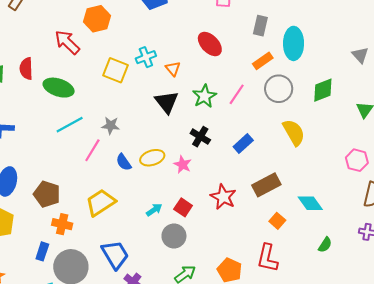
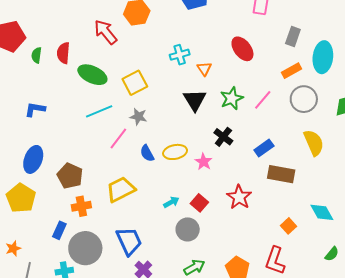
yellow square: (116, 70) -> (135, 83), moved, turned 35
brown rectangle: (266, 185) -> (281, 174), moved, turned 32
orange cross: (62, 224) -> (81, 206), turned -30

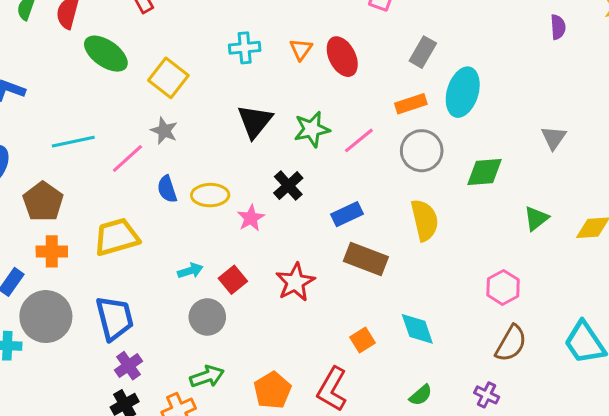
orange triangle: (204, 69) -> (301, 49), moved
yellow square: (135, 83) -> (168, 78), turned -35
cyan line: (99, 111) -> (73, 142), moved

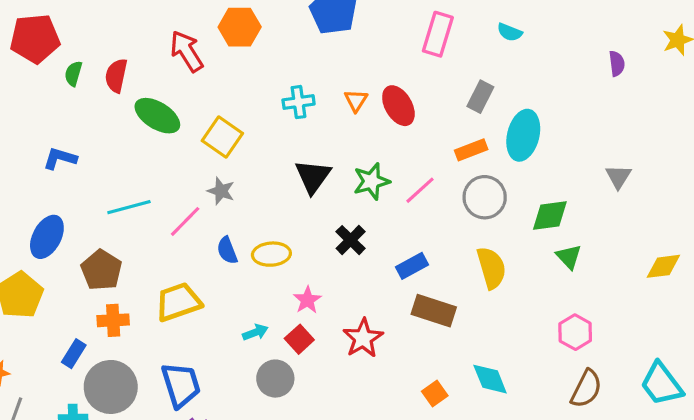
pink star: (251, 218) -> (307, 300), moved
green triangle: (536, 218) -> (569, 257), moved, turned -32

